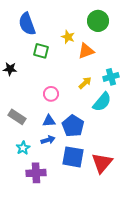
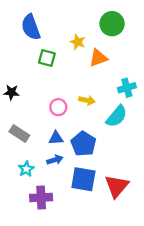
black star: (10, 69) -> (11, 92), moved
yellow arrow: (85, 83) -> (87, 100), moved, turned 56

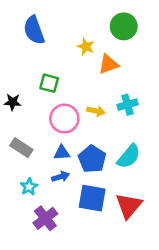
green square: (47, 58) -> (49, 83), moved
cyan cross: (127, 88) -> (127, 105), moved
pink circle: (58, 107) -> (64, 119), size x1.5
cyan semicircle: (117, 116) -> (129, 156), moved
purple cross: (41, 198) -> (45, 218), turned -35

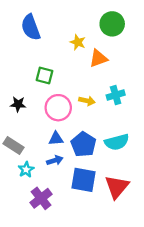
black star: (13, 102) -> (18, 104), moved
gray rectangle: (21, 148) -> (13, 146), moved
cyan semicircle: (129, 156) -> (117, 142), turned 35

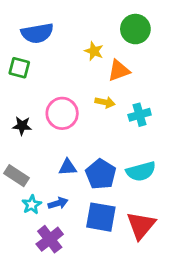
blue semicircle: (31, 27) -> (37, 33), turned -80
green square: (44, 76) -> (19, 68), moved
yellow arrow: (87, 101) -> (105, 102), moved
pink circle: (58, 108) -> (62, 113), moved
blue arrow: (55, 160) -> (58, 203), moved

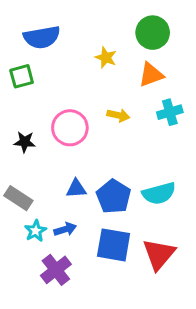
green square: (19, 68) -> (22, 76), turned -30
orange triangle: (119, 71) -> (151, 75), moved
cyan cross: (140, 115) -> (170, 112), moved

